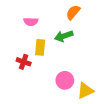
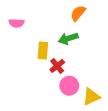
pink semicircle: (31, 22) -> (16, 23), moved
red cross: (24, 62) -> (57, 66), moved, turned 32

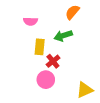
pink semicircle: (16, 23) -> (30, 21), moved
pink circle: (69, 86) -> (46, 80), moved

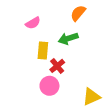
pink semicircle: (30, 21) -> (33, 23), turned -32

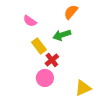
pink semicircle: (33, 23) -> (30, 21), turned 64
yellow rectangle: (43, 51) -> (39, 46), turned -42

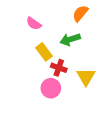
red cross: (52, 60) -> (59, 68), turned -32
yellow triangle: (83, 88) -> (86, 77), moved, turned -36

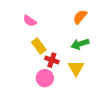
orange semicircle: (80, 13) -> (80, 17), moved
green arrow: (70, 39) -> (80, 44), moved

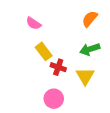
pink circle: (45, 78) -> (54, 99), moved

